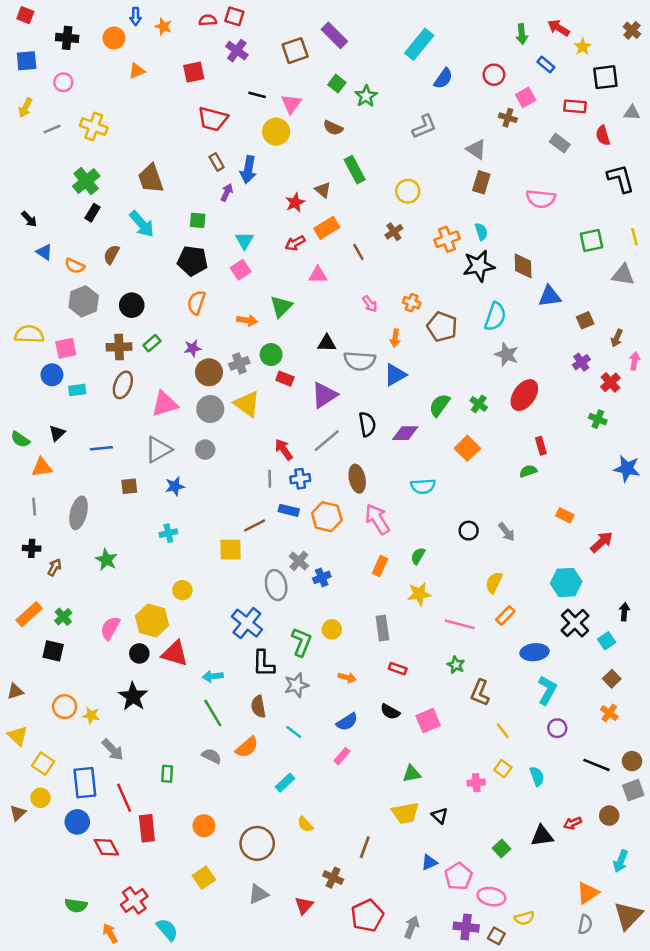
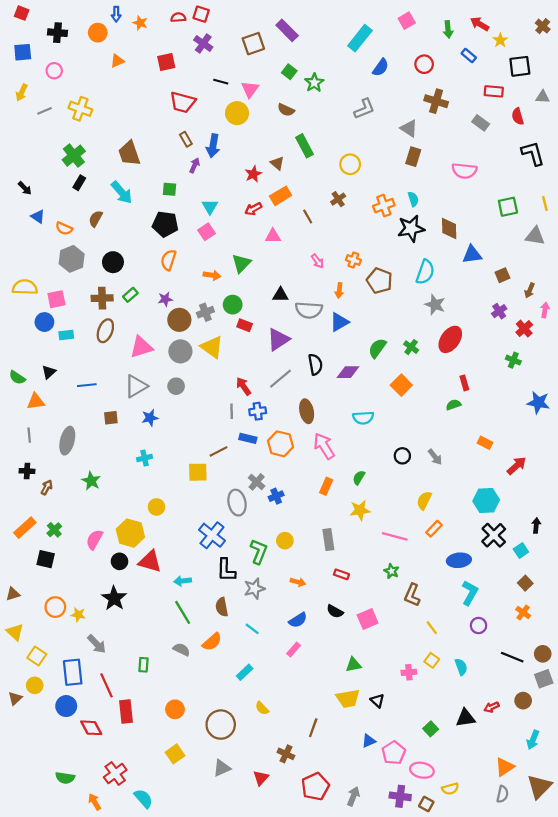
pink square: (526, 97) -> (407, 21), moved
brown cross: (508, 118) -> (436, 101), size x1.5

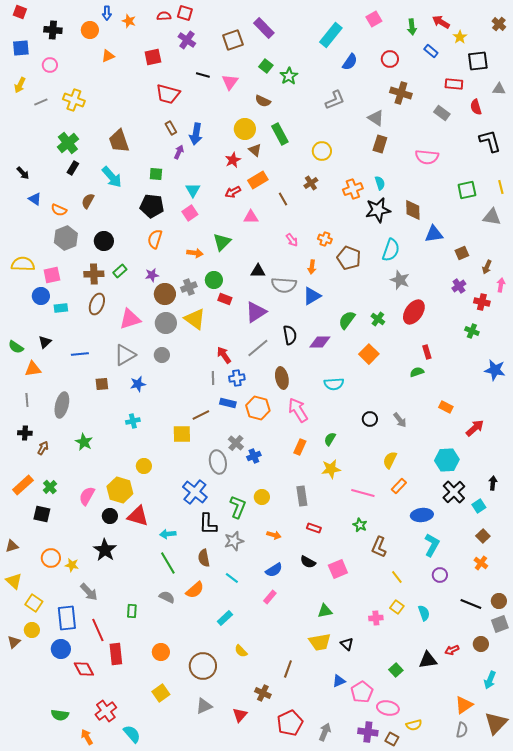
yellow circle: (237, 113) -> (245, 129), moved
red cross: (524, 329) -> (482, 302), turned -35

